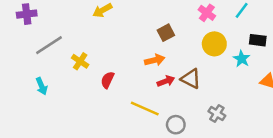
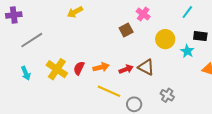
pink cross: (207, 13) -> (143, 14), moved
orange arrow: (155, 60) -> (101, 67), moved
yellow cross: (80, 61) -> (57, 69), moved, size x1.5

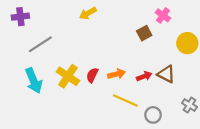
cyan arrow: (26, 73) -> (34, 81), size x1.6

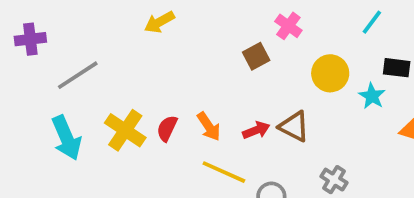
purple cross: (20, 17) -> (30, 39), moved
orange arrow: (117, 74) -> (209, 126), turned 70

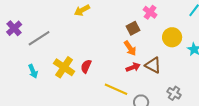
purple cross: (30, 39) -> (14, 28), moved, turned -35
orange arrow: (209, 126) -> (130, 48), moved
cyan arrow: (66, 138) -> (33, 71), size x0.6

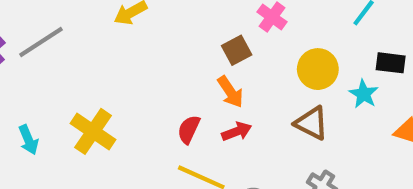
gray line: (39, 38) -> (41, 42), moved
brown triangle: (153, 65) -> (312, 123), moved
red semicircle: (86, 66) -> (189, 129), moved

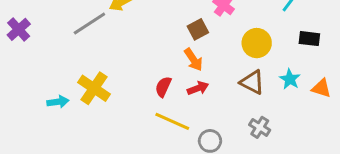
gray line: (41, 42) -> (89, 23), moved
cyan star: (364, 94) -> (290, 79), moved
cyan arrow: (28, 140) -> (58, 102), moved, turned -75

